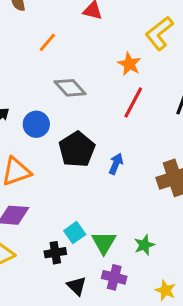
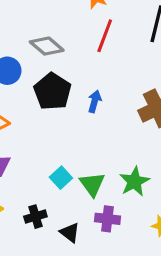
gray diamond: (70, 88) -> (47, 46), moved
green star: (144, 245) -> (134, 182), size x1.4
black cross: (55, 253) -> (35, 217), moved

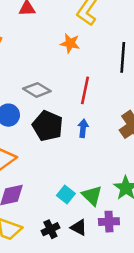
red line: (105, 36) -> (85, 90), moved
black triangle: (70, 233) -> (79, 228), moved

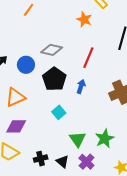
gray diamond: (37, 90) -> (52, 50), turned -30
cyan square: (66, 194) -> (59, 112), moved
purple cross: (109, 222) -> (86, 162), turned 35

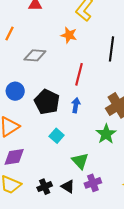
gray diamond: (52, 50) -> (35, 55), moved
green star: (105, 139) -> (106, 134), moved
purple cross: (86, 162) -> (93, 183), turned 35

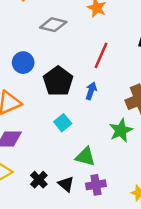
green triangle: (80, 161) -> (85, 157), turned -42
black cross: (45, 187) -> (39, 180), turned -32

